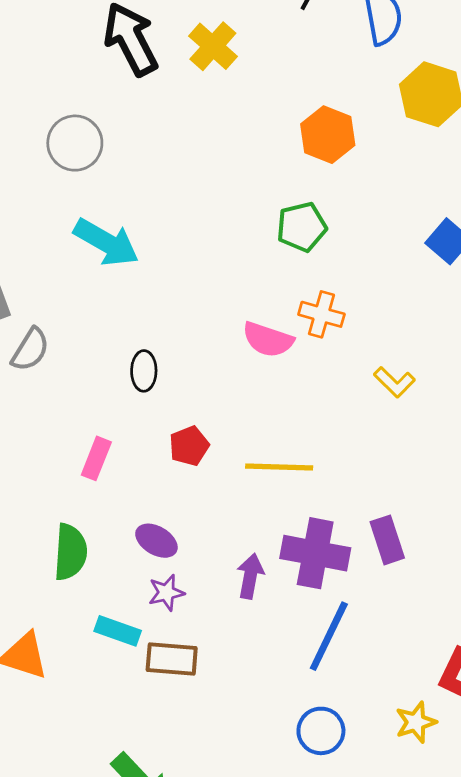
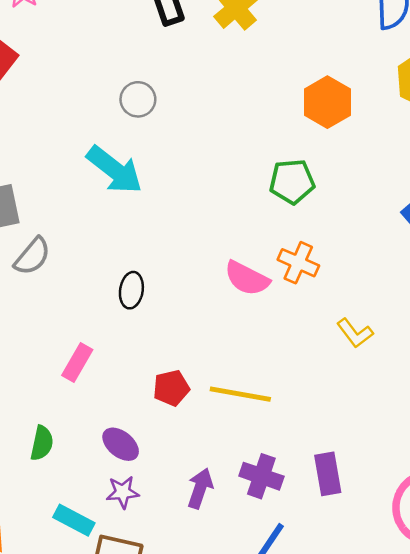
gray circle: (75, 143) -> (138, 99), moved, size x0.7
red pentagon: (189, 446) -> (171, 388), moved
green semicircle: (70, 552) -> (42, 443), size x0.7
purple cross: (315, 553) -> (261, 476), size x0.7

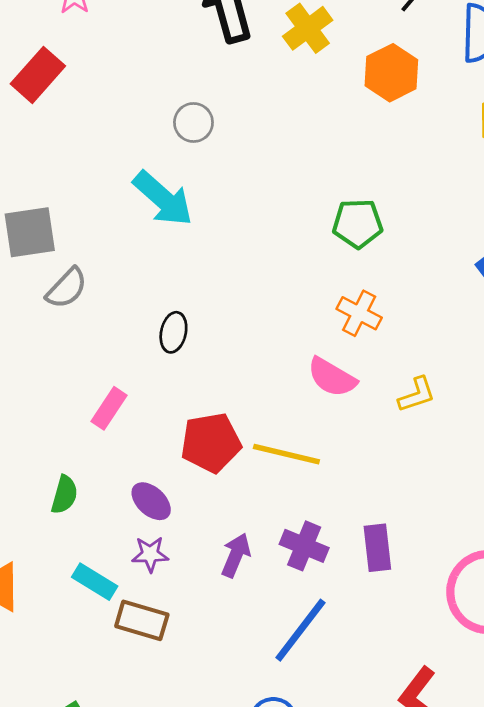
orange hexagon: (327, 102) -> (391, 73), moved
pink semicircle: (247, 278) -> (332, 377), moved
yellow L-shape: (355, 333) -> (417, 395), turned -75
red pentagon: (171, 388) -> (211, 443), size x1.5

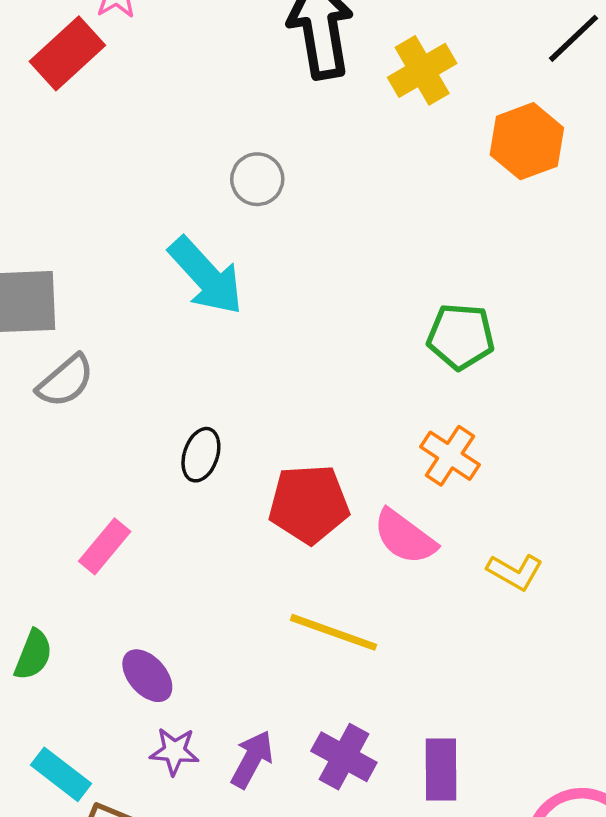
red rectangle: (38, 75) -> (67, 53), moved
yellow L-shape: (417, 395) -> (515, 572), turned 42
red pentagon: (211, 443) -> (309, 504), moved
purple star: (150, 554) -> (174, 751), moved

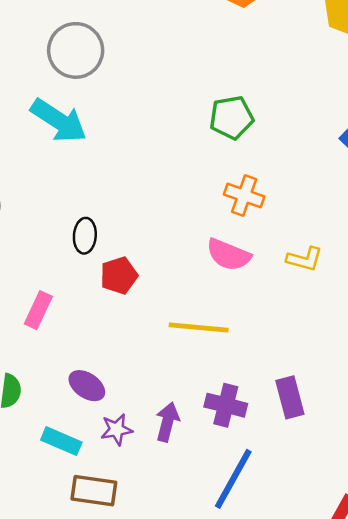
gray circle: (257, 179) -> (76, 50), size x1.6
red pentagon: (309, 504) -> (119, 275), moved, size x0.7
cyan rectangle: (61, 774) -> (61, 441), moved

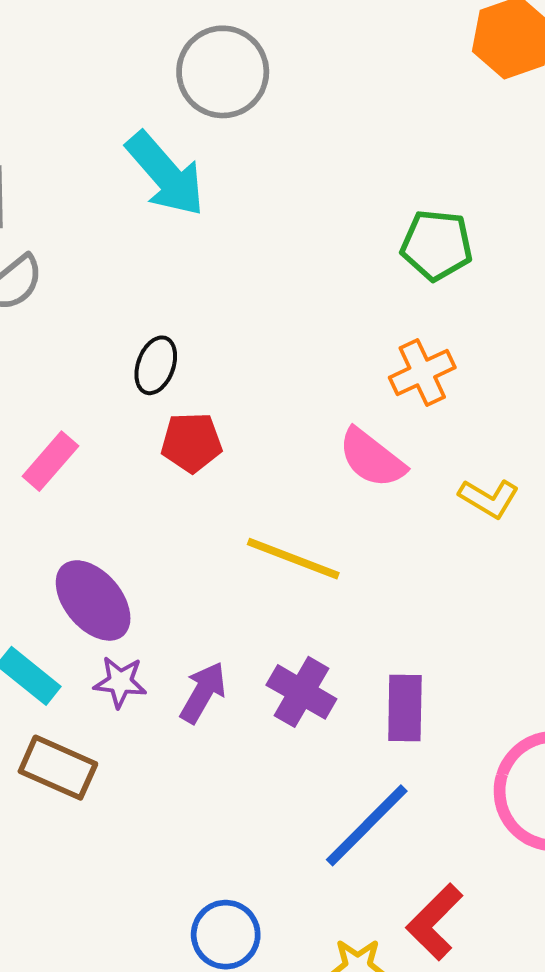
orange cross: (244, 195) -> (422, 372), turned 30
purple ellipse: (87, 386) -> (93, 600), size x1.4
blue line: (233, 479) -> (367, 825), moved

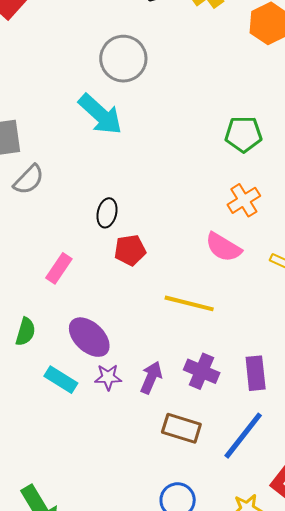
brown rectangle: (58, 768) -> (181, 428), moved

